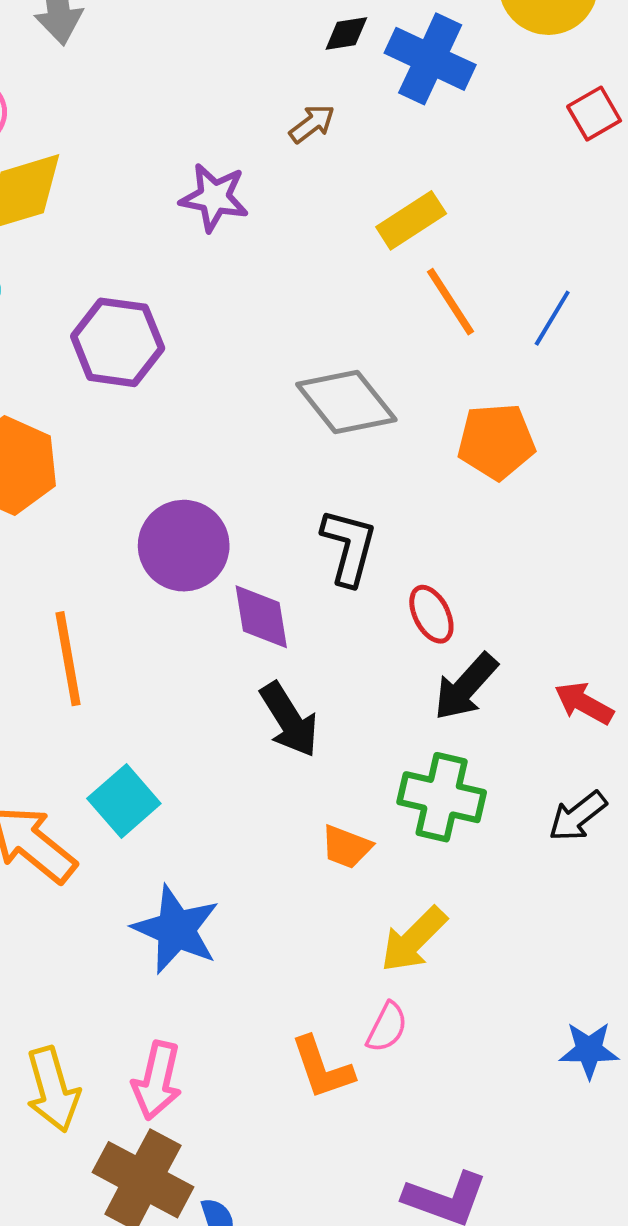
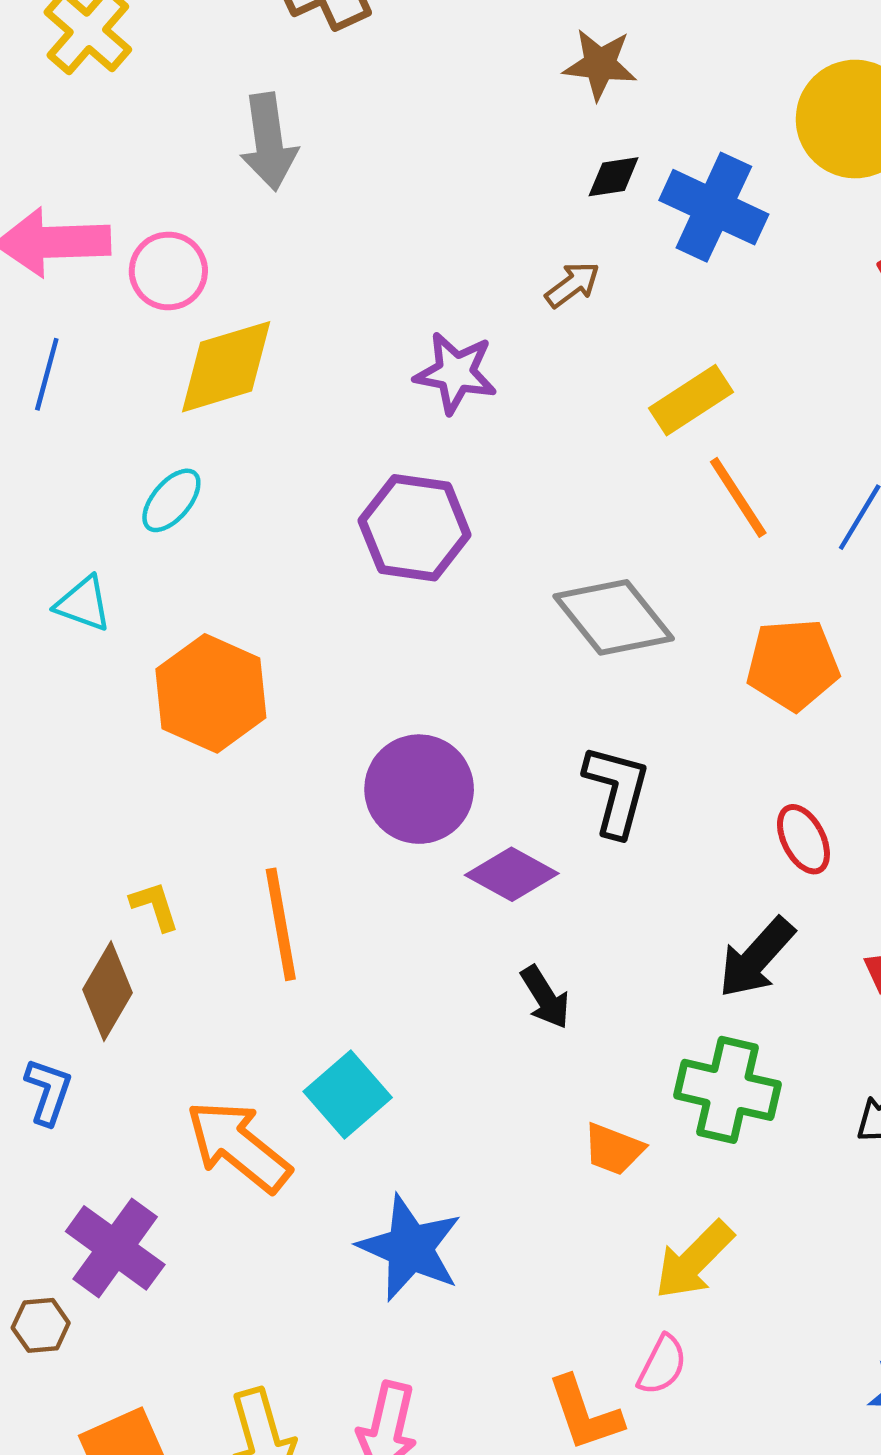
purple hexagon: (118, 342) -> (415, 528), moved
red ellipse: (431, 614) -> (803, 839), moved
purple diamond: (261, 617) -> (512, 874), turned -52
black arrow: (289, 720) -> (545, 997), size x0.7

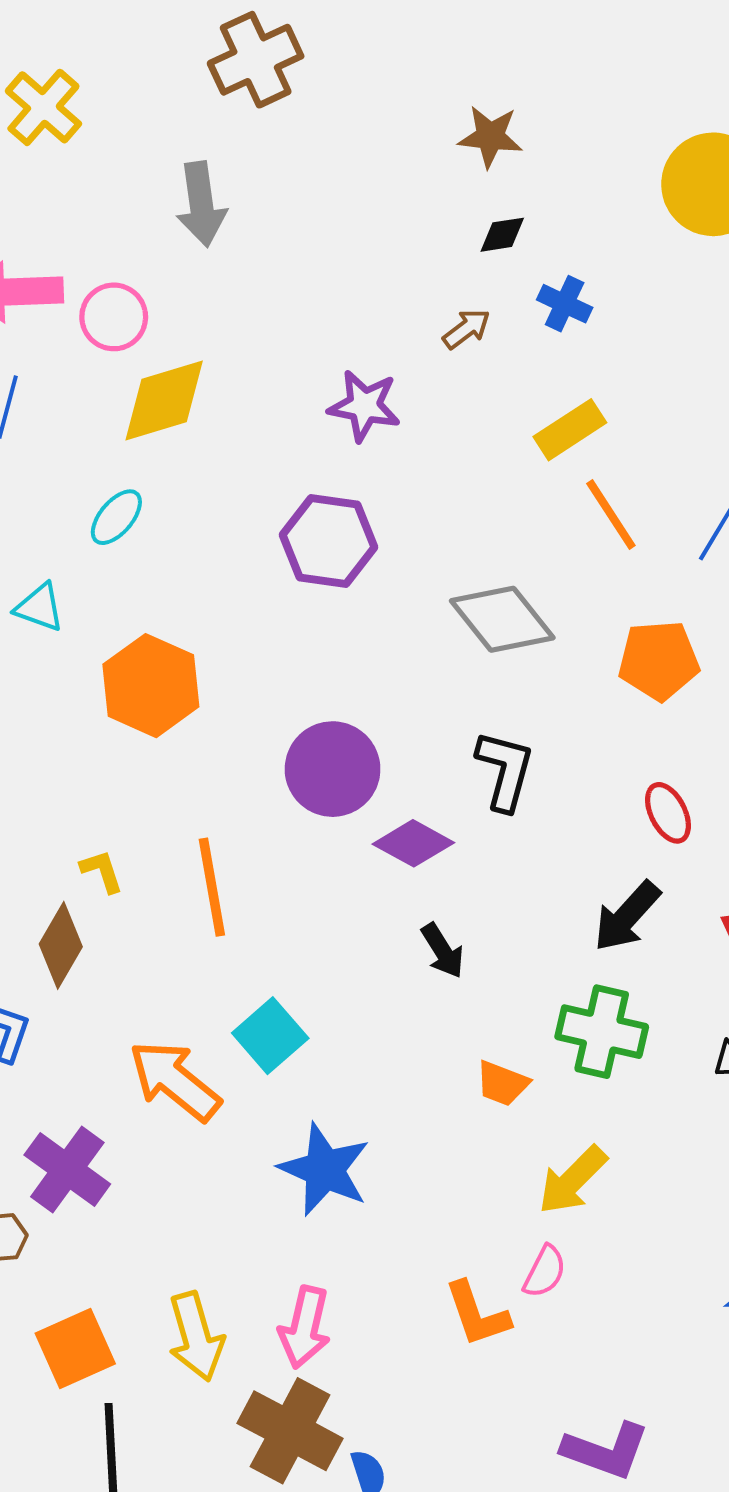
blue cross: (714, 207) -> (565, 304), moved, size x0.6

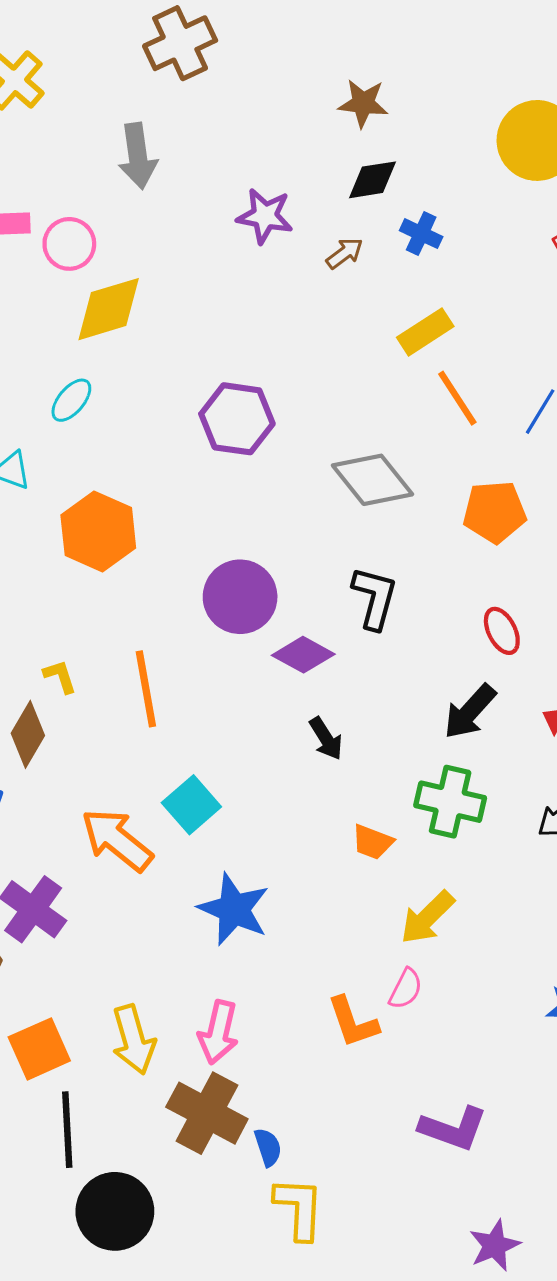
black diamond: (502, 235) -> (373, 180), size x1.4
purple star: (364, 406) -> (265, 216), moved

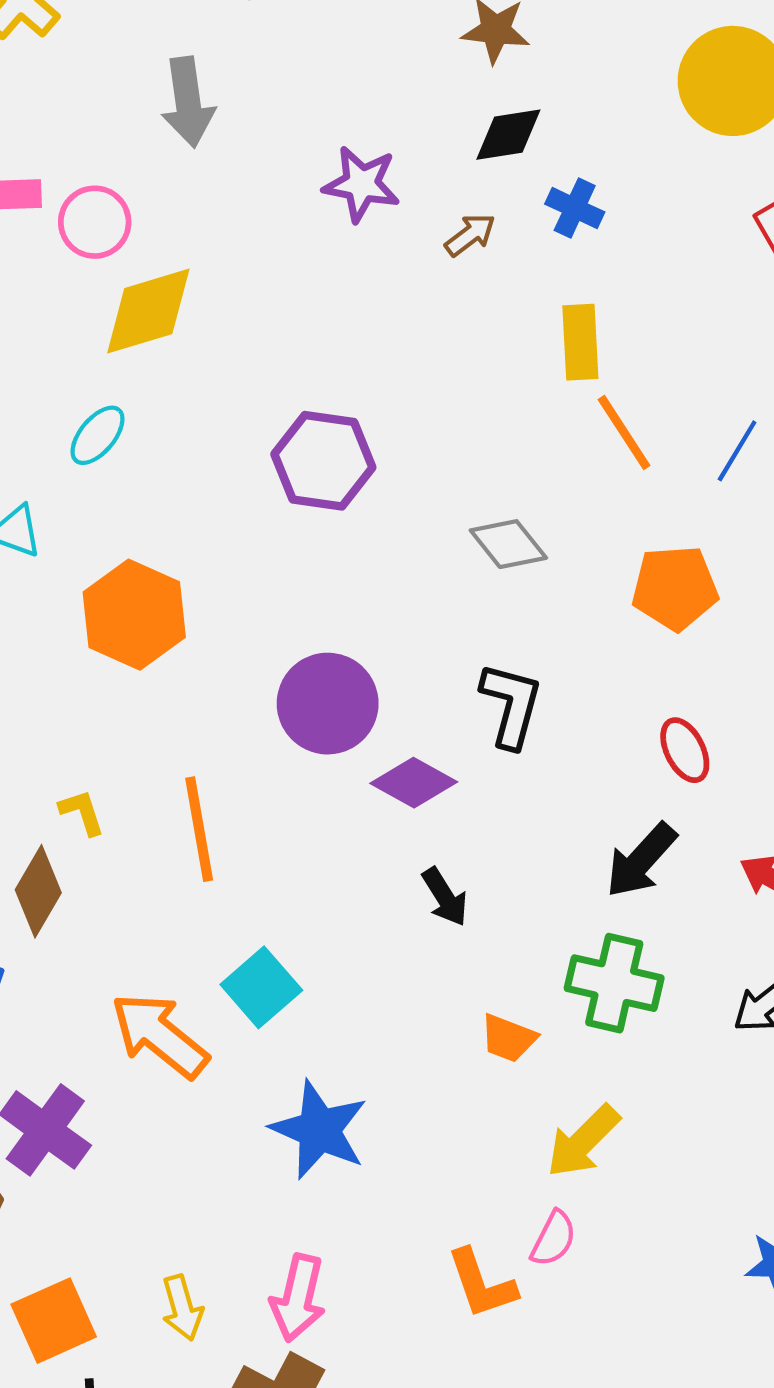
yellow rectangle: (425, 332) -> (580, 342), turned -60
gray diamond: (373, 480) -> (508, 544), size x0.7
yellow arrow: (133, 1040) -> (182, 1308), size x0.7

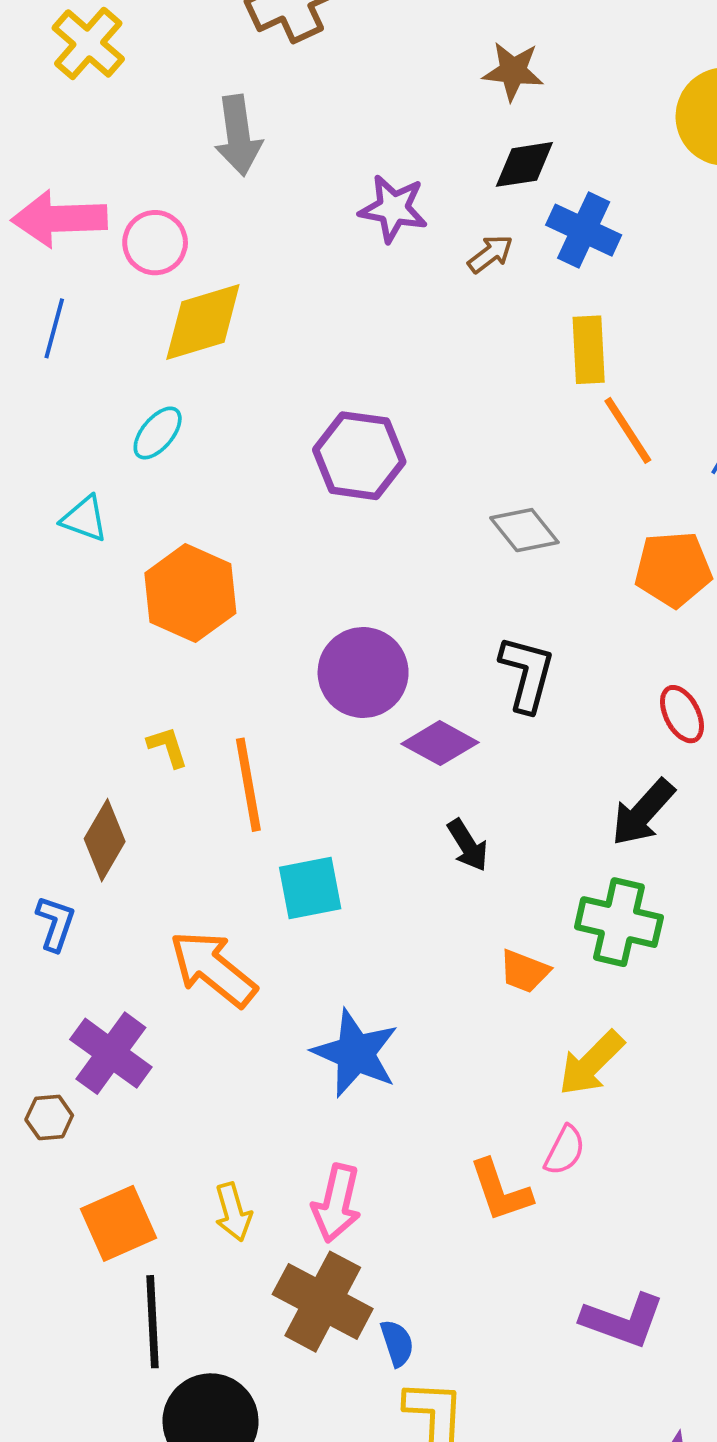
blue cross: (575, 208) -> (584, 230), size x1.4
yellow L-shape: (82, 812) -> (168, 747), moved
cyan square: (261, 987) -> (310, 888), moved, turned 30

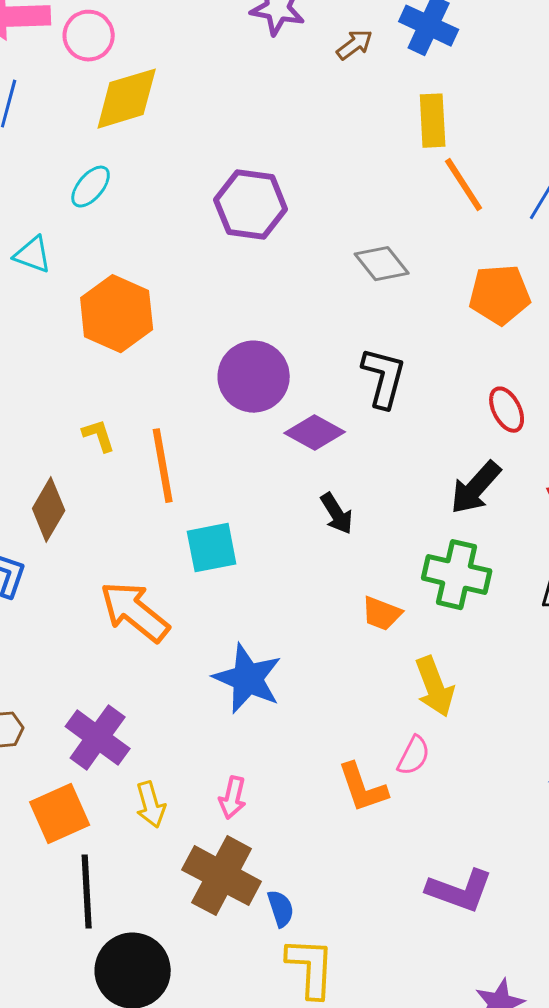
purple cross: (111, 1053) -> (98, 738), moved
yellow arrow: (591, 1063) -> (435, 687), turned -66
pink arrow: (337, 1203) -> (233, 798), size x0.7

